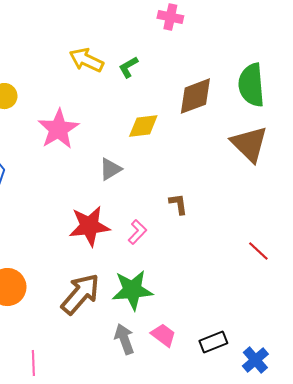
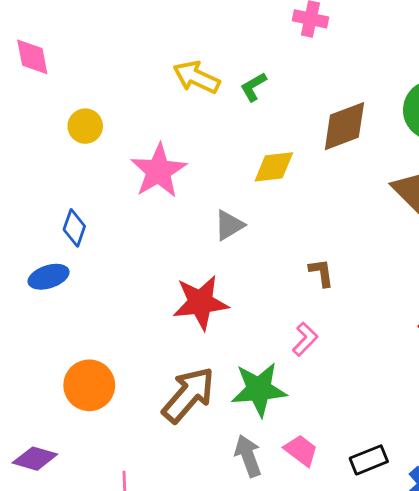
pink L-shape: (137, 232) -> (305, 339), moved

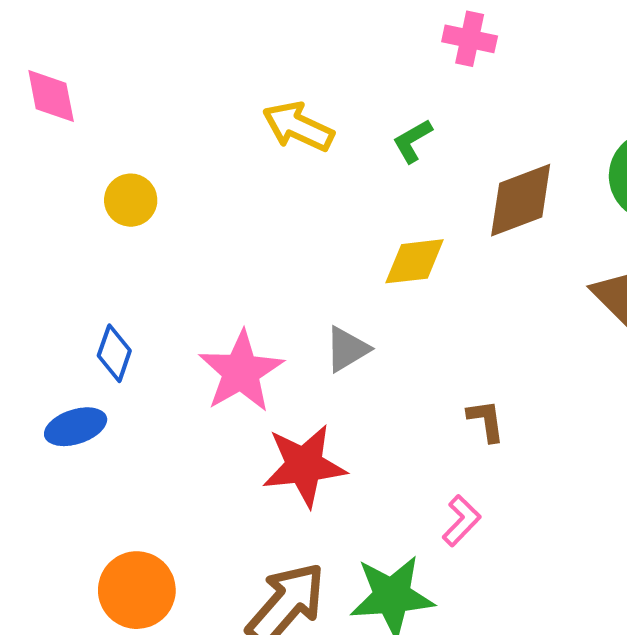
green L-shape: (253, 87) -> (412, 141), moved
pink star: (158, 171) -> (241, 372), moved

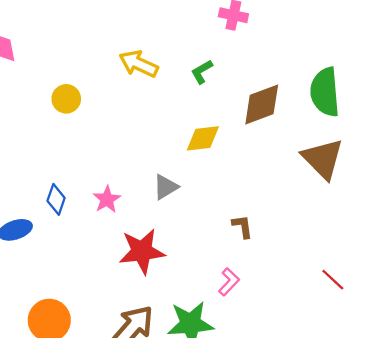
yellow circle: (131, 200) -> (66, 99), moved
blue diamond: (114, 353) -> (56, 199), moved
pink star: (241, 372) -> (107, 199), size x0.6

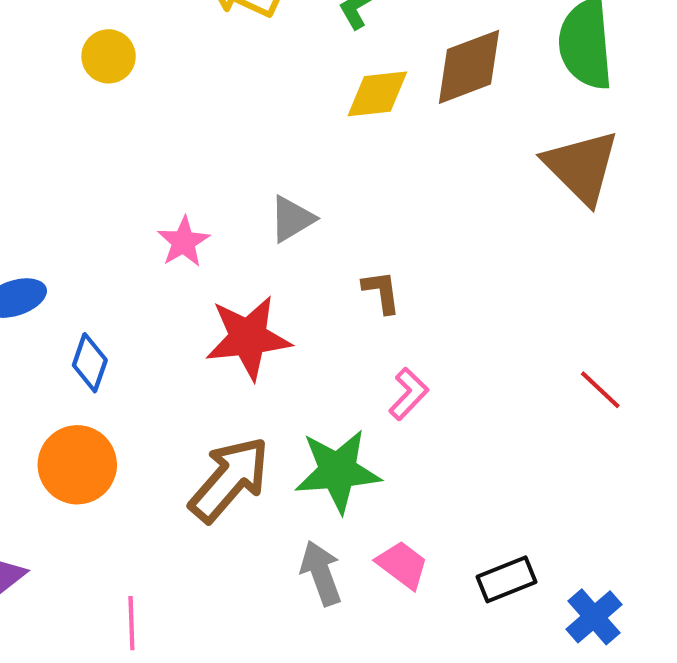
yellow diamond: (203, 138) -> (377, 94), moved
blue diamond: (56, 199) -> (90, 363), moved
brown L-shape: (242, 226) -> (381, 292), moved

